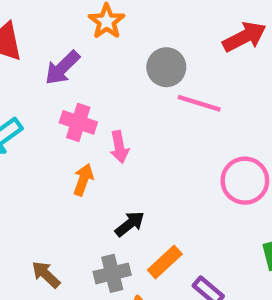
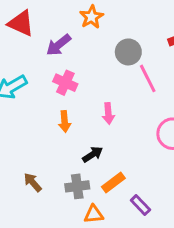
pink line: (199, 103) -> (148, 78), turned 40
pink arrow: (119, 147) -> (108, 114), moved
orange arrow: (83, 180) -> (65, 121), turned 150

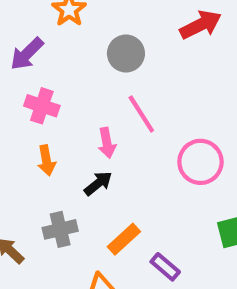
pink line: (148, 78) -> (141, 114), moved
black arrow: (93, 154) -> (98, 183), moved
gray cross: (77, 186) -> (60, 229), moved

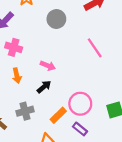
pink line: (141, 114) -> (95, 48), moved
pink arrow: (107, 143) -> (48, 66), turned -56
pink circle: (200, 162) -> (80, 104), moved

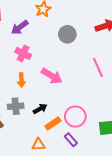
pink arrow: (48, 66) -> (52, 76), size x1.5
black arrow: (44, 87) -> (40, 109), moved
gray cross: (25, 111) -> (16, 106), moved

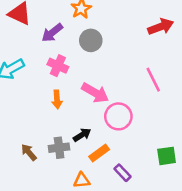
gray circle: (67, 34) -> (91, 40), moved
gray cross: (16, 106) -> (59, 148), moved
pink circle: (75, 117) -> (118, 116), moved

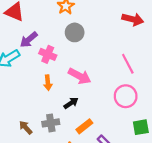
red arrow: (161, 27) -> (133, 19), turned 36
purple arrow: (52, 33) -> (29, 40), moved
pink circle: (118, 116) -> (126, 96), moved
black arrow: (82, 135) -> (71, 103), moved

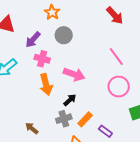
red arrow: (133, 19) -> (115, 15), turned 42
purple arrow: (29, 40) -> (33, 40), moved
orange arrow: (48, 83) -> (46, 84), size x1.5
gray cross: (51, 123) -> (64, 119), moved

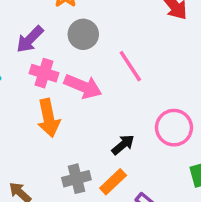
pink line: (116, 57) -> (130, 66), moved
pink arrow: (74, 74) -> (83, 86), moved
black arrow: (70, 100) -> (123, 145), moved

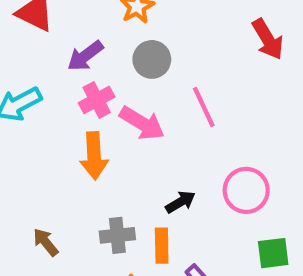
pink cross: (44, 73) -> (97, 100), turned 36
orange rectangle: (113, 182) -> (162, 246), turned -56

